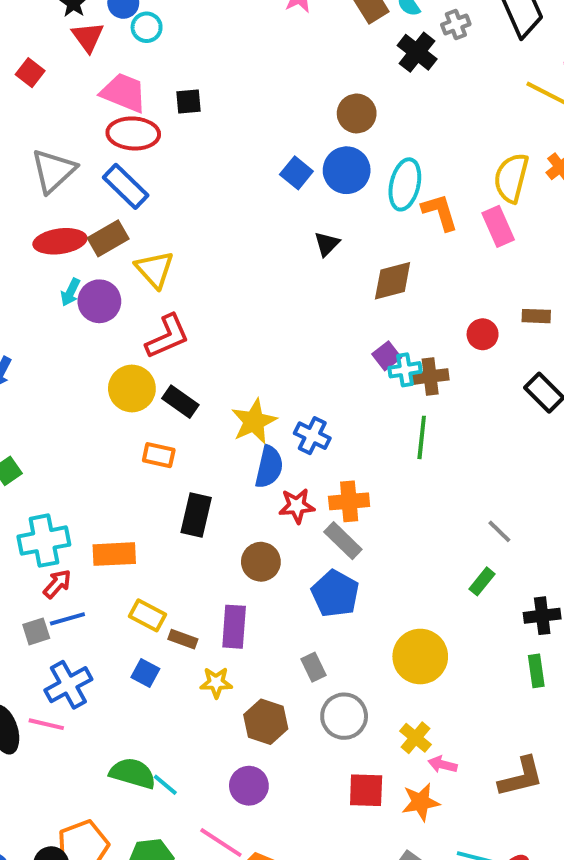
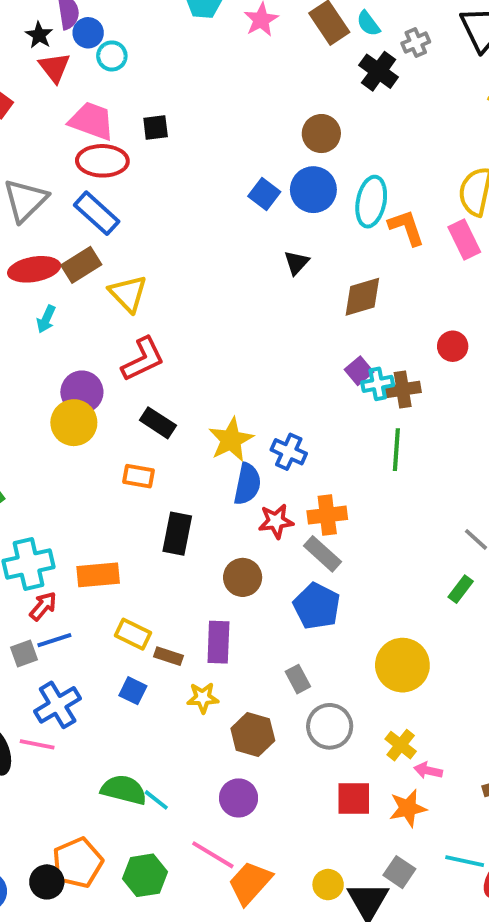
purple circle: (99, 301) -> (82, 392), moved
yellow circle: (132, 388) -> (74, 423), moved

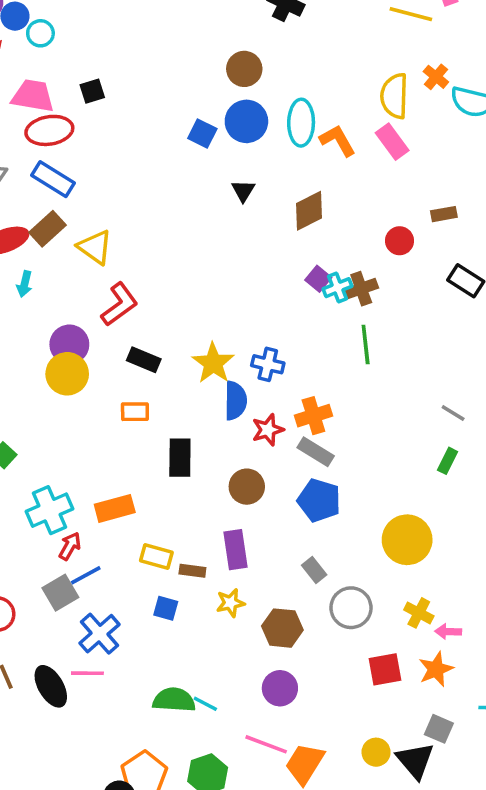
gray square: (24, 654) -> (60, 593), size x1.4

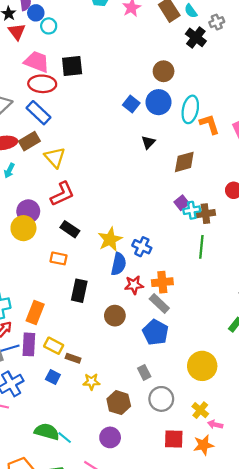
black square: (92, 91) -> (72, 66), size x1.5
orange rectangle: (115, 508) -> (35, 313), turned -65
purple rectangle: (236, 550) -> (29, 344), moved

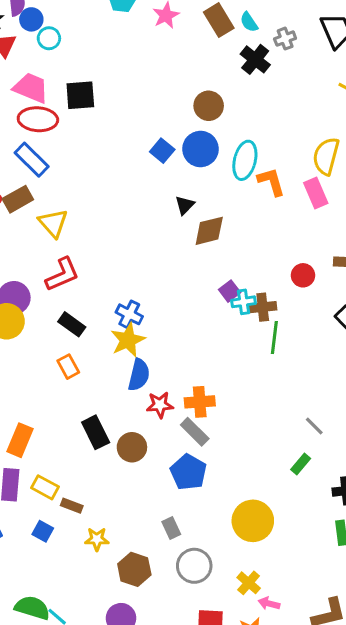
brown diamond: (184, 162) -> (209, 231), moved
blue cross: (142, 247) -> (129, 314), moved
green line: (201, 247) -> (274, 337), moved
orange rectangle: (58, 258) -> (68, 367), moved, turned 49
black rectangle: (79, 291) -> (96, 432), moved, turned -40

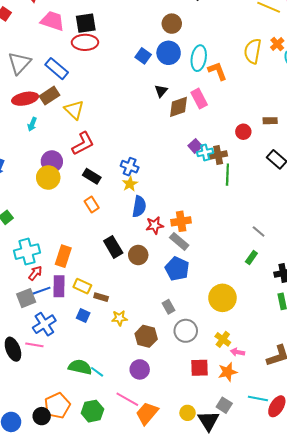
red ellipse: (38, 119) -> (85, 42), moved
pink rectangle: (316, 193) -> (199, 99), moved
yellow star: (128, 340) -> (130, 184), size x0.7

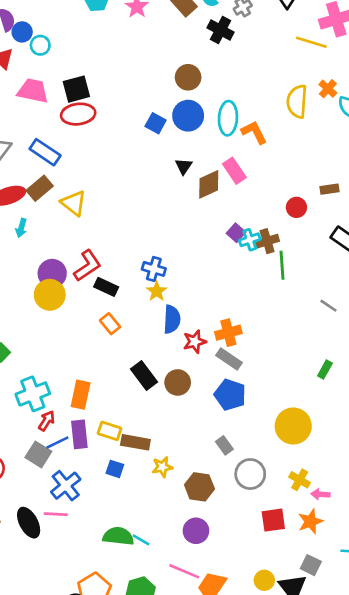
red L-shape: (83, 143) -> (87, 266), moved
gray line: (259, 232) -> (328, 306), moved
brown rectangle: (101, 297) -> (135, 442), size x1.5
gray square: (26, 298) -> (38, 454), turned -30

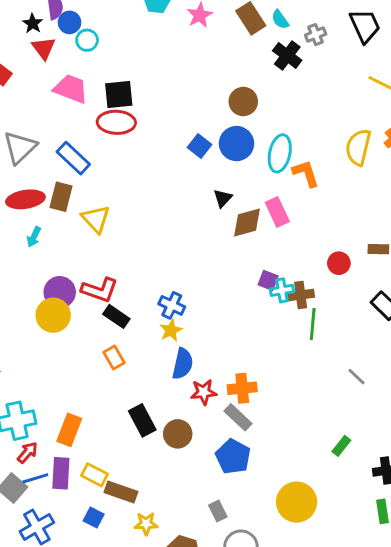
brown rectangle: (40, 188) -> (61, 197), turned -45
purple square: (236, 233) -> (268, 280), turned -30
red L-shape: (87, 266) -> (100, 290), turned 44

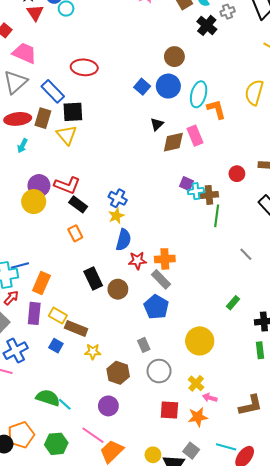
pink trapezoid: (71, 89) -> (24, 53), moved
black square: (119, 95) -> (73, 112), moved
blue line: (35, 478) -> (20, 265), moved

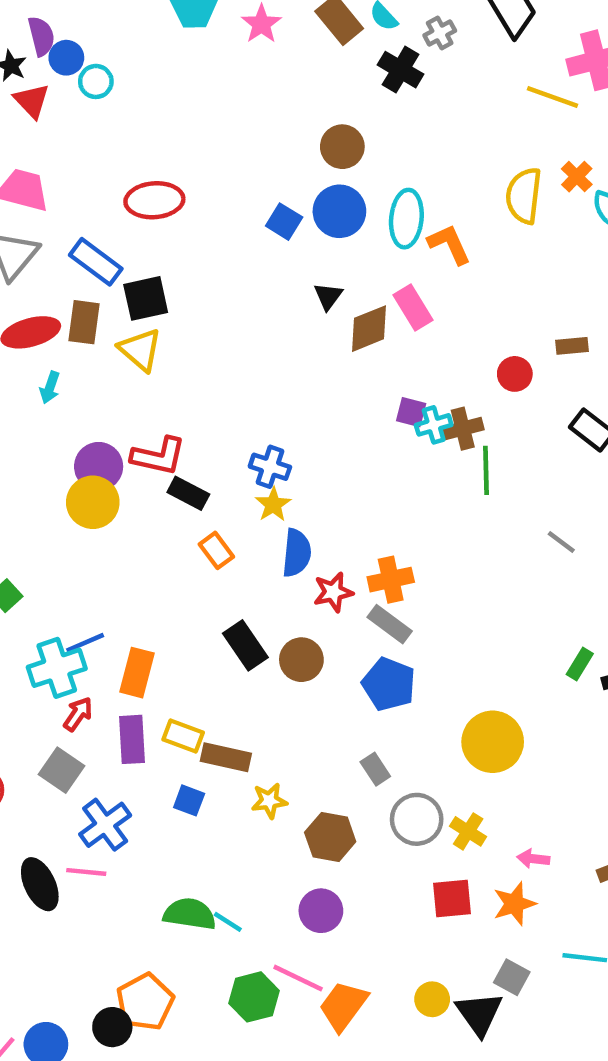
orange rectangle: (75, 233) -> (216, 550), moved
green rectangle: (233, 303) -> (580, 664), moved
yellow cross: (196, 383) -> (468, 831), moved
green hexagon: (56, 444) -> (254, 997), moved

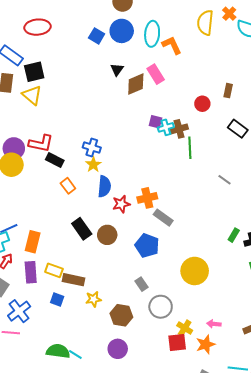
brown rectangle: (572, 346) -> (228, 91), turned -72
gray rectangle: (390, 624) -> (163, 218), moved
yellow cross: (468, 831) -> (185, 328), moved

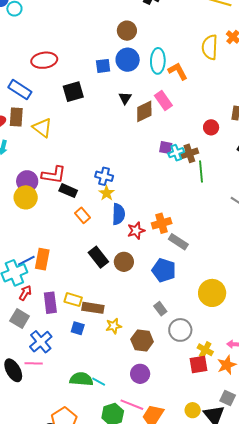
blue square: (97, 36) -> (103, 66), turned -35
black square: (34, 72) -> (73, 92), moved
orange rectangle: (33, 242) -> (42, 259), moved

